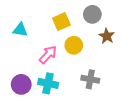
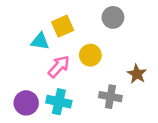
yellow square: (61, 22) -> (63, 26), moved
cyan triangle: (20, 30) -> (40, 41), moved
brown star: (107, 36) -> (137, 74), moved

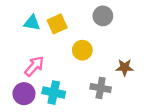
cyan triangle: (40, 41) -> (32, 23), moved
pink arrow: (59, 66) -> (34, 66), moved
brown star: (137, 74) -> (125, 67), turned -30

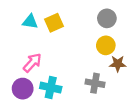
gray circle: (103, 16) -> (107, 18), moved
yellow circle: (82, 50) -> (106, 45), moved

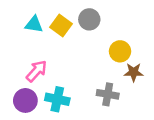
gray circle: (107, 18) -> (89, 19), moved
yellow square: (54, 23) -> (61, 26), turned -30

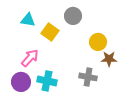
yellow square: (61, 26) -> (50, 32), moved

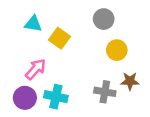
gray circle: (73, 16) -> (104, 19), moved
brown star: (109, 59) -> (130, 81), moved

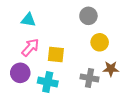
yellow square: (59, 38) -> (56, 55), moved, turned -30
pink arrow: (36, 69) -> (30, 47), moved
purple circle: (25, 98) -> (20, 73), moved

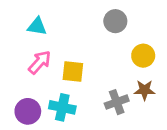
yellow circle: (100, 42) -> (143, 56), moved
purple circle: (20, 73) -> (28, 111), moved
gray cross: (89, 78) -> (117, 102), turned -30

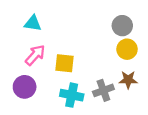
gray circle: (115, 21) -> (122, 26), moved
cyan cross: (62, 107) -> (72, 95), moved
purple circle: (28, 111) -> (25, 87), moved

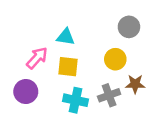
cyan triangle: (33, 23) -> (66, 37), moved
yellow circle: (127, 49) -> (115, 59), moved

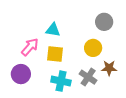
gray cross: (109, 95) -> (88, 77), turned -36

